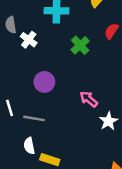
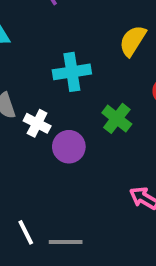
purple circle: (44, 82) -> (69, 147), moved

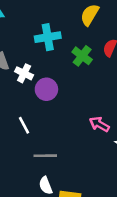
green cross: (117, 118) -> (82, 56), moved
white line: (26, 232) -> (24, 125), moved

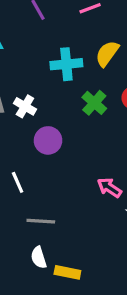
cyan cross: (48, 37) -> (66, 64), moved
white cross: (24, 73) -> (25, 106), moved

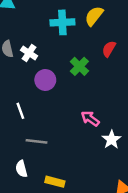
green cross: (94, 103) -> (79, 66), moved
white semicircle: (39, 257) -> (21, 169), moved

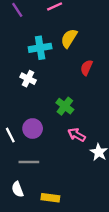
white cross: (29, 53) -> (28, 79), moved
green cross: (79, 66) -> (65, 106), moved
purple circle: (45, 80) -> (33, 129), moved

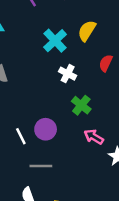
cyan cross: (40, 48) -> (55, 41), turned -35
white cross: (28, 79) -> (68, 74), moved

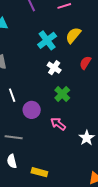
white line: (21, 136) -> (12, 95), moved
pink arrow: (94, 137) -> (58, 124), moved
gray line: (41, 166) -> (14, 137), moved

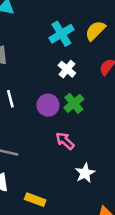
purple circle: (32, 110) -> (48, 105), moved
white star: (87, 138) -> (85, 173), moved

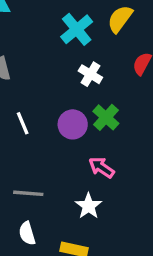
white star: (85, 173) -> (89, 206), moved

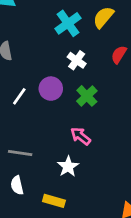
white line: (23, 123) -> (19, 96), turned 54
purple circle: (73, 124) -> (51, 89), moved

